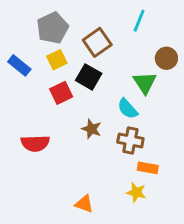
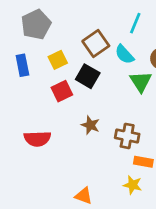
gray pentagon: (53, 28) -> (36, 24), moved
blue rectangle: (19, 65) -> (22, 65), turned 40
cyan semicircle: (128, 109) -> (124, 54), moved

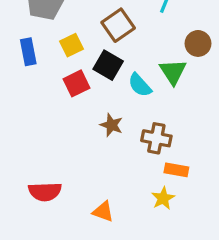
cyan semicircle: (124, 54) -> (140, 85), moved
red semicircle: (37, 139) -> (45, 192), moved
yellow star: (133, 185) -> (163, 198), turned 30

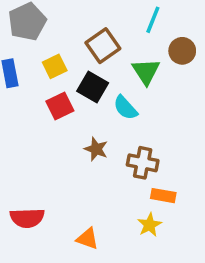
brown circle: (198, 43) -> (182, 51), moved
green triangle: (173, 72) -> (146, 72), moved

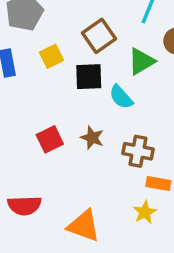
green triangle: (146, 72) -> (141, 61), turned 32
black square: (93, 87) -> (89, 77), turned -32
red square: (60, 106) -> (50, 139), moved
orange triangle: (87, 239) -> (84, 226), size x1.5

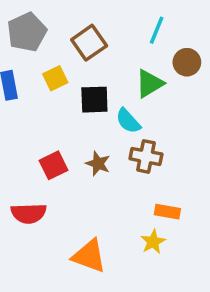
brown square: (99, 36) -> (89, 43), moved
brown cross: (138, 151) -> (146, 156), moved
red semicircle: (24, 205) -> (29, 213), moved

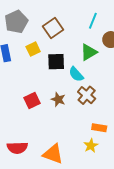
brown cross: (146, 156) -> (87, 95), turned 30
red semicircle: (29, 213) -> (17, 148), moved

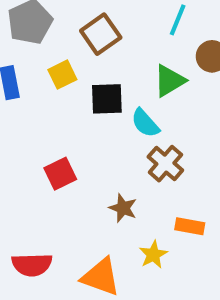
brown star: (58, 99) -> (123, 208), moved
yellow star: (91, 146) -> (153, 255), moved

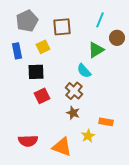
brown square: (101, 34) -> (62, 27), turned 30
black square: (107, 99) -> (36, 72), moved
brown cross: (165, 164) -> (74, 91), moved

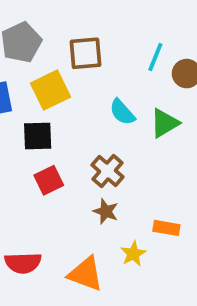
cyan line: (100, 20) -> (155, 57), moved
yellow square: (43, 47) -> (51, 90), size x1.5
green triangle: (96, 50) -> (165, 123), moved
cyan semicircle: (84, 71) -> (122, 112), moved

